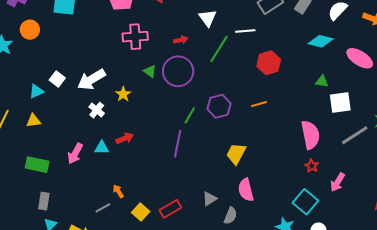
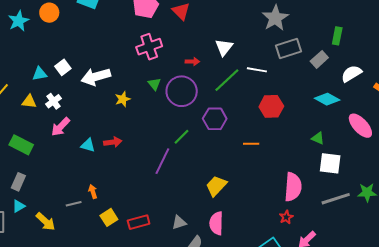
pink cross: (135, 37) -> (149, 47), turned -30
purple hexagon: (219, 106) -> (215, 119), moved
white cross: (97, 110) -> (53, 101), moved
pink arrow: (75, 154) -> (61, 127), moved

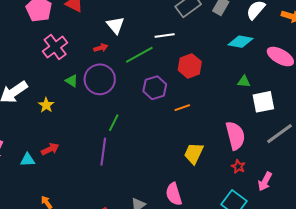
white triangle: (224, 47) -> (115, 25), moved
green line: (227, 80) -> (139, 55), turned 32
purple hexagon: (215, 119) -> (155, 88), moved
yellow trapezoid: (216, 186) -> (194, 153), moved

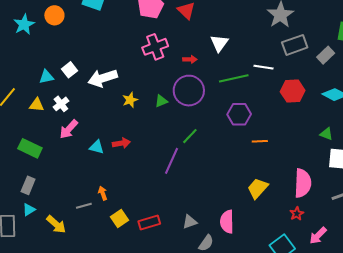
red arrow: (101, 48) -> (190, 59), moved
red hexagon: (190, 66) -> (293, 91), moved
green triangle: (72, 81) -> (161, 101), moved, turned 48

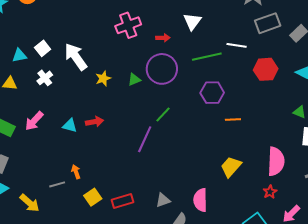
white arrow: (103, 78) -> (76, 57), turned 72
white cross: (61, 104) -> (45, 78), moved
pink arrow: (69, 129) -> (34, 121), moved

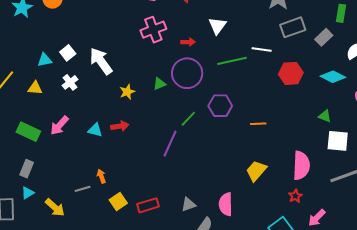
yellow star: (103, 78) -> (127, 92), moved
purple hexagon: (212, 93) -> (220, 106), moved

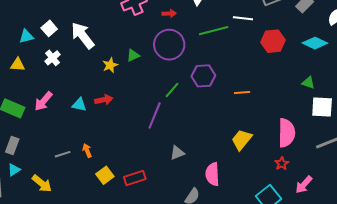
green triangle: (160, 84) -> (133, 55), moved
gray line: (83, 189) -> (63, 154), moved
gray triangle: (188, 204) -> (177, 153), moved

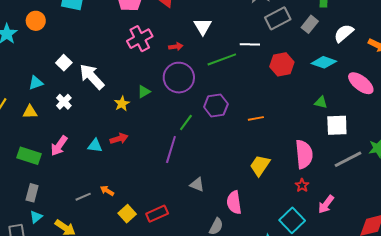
white square: (49, 28) -> (64, 63), moved
orange arrow: (87, 150) -> (107, 191), turned -32
gray triangle: (177, 153) -> (197, 184), turned 49

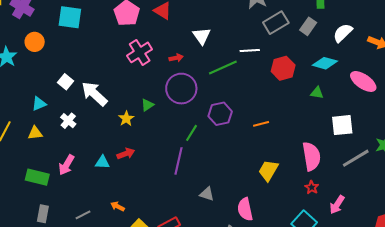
green triangle: (321, 102) -> (317, 93), moved
gray line: (83, 197) -> (83, 215), moved

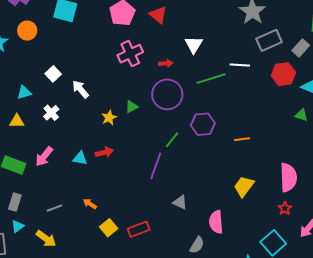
red hexagon: (283, 68) -> (283, 74), moved
white arrow: (94, 94) -> (80, 89), size x0.7

